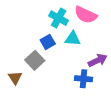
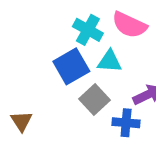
blue square: (48, 42) -> (71, 66), size x1.5
gray square: (35, 60) -> (95, 100), moved

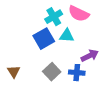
cyan cross: (88, 30) -> (54, 17), turned 30
gray square: (95, 100) -> (52, 72), moved

